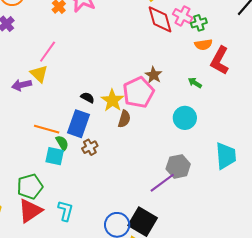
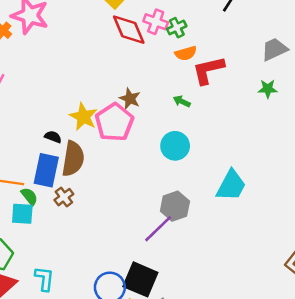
red L-shape: (220, 60) -> (208, 70), turned 56
yellow star: (112, 100) -> (83, 117), moved
brown semicircle: (124, 119) -> (73, 159), moved, size x1.6
cyan trapezoid: (226, 156) -> (231, 185), turned 40

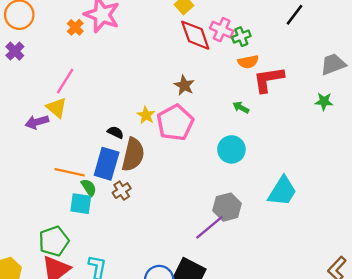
brown star: (130, 99) -> (184, 85), moved
yellow star: (83, 117) -> (146, 115), size x0.7

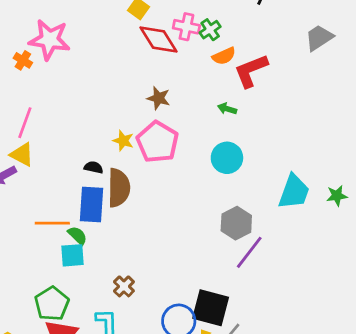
green star: (324, 101) -> (337, 196), moved
brown cross: (122, 191) -> (124, 286), moved
purple line: (209, 227) -> (249, 252), moved

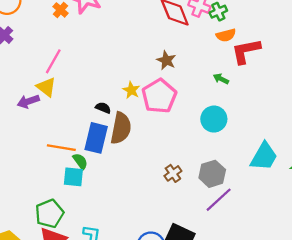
brown cross: (124, 286) -> (173, 173), moved

